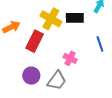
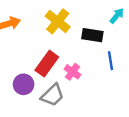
black rectangle: (75, 18) -> (92, 35), moved
red rectangle: (35, 41) -> (47, 64), moved

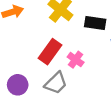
purple circle: (24, 84) -> (18, 85), moved

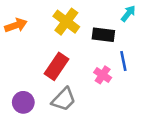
pink cross: (76, 60) -> (103, 75), moved

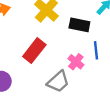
gray trapezoid: (64, 99) -> (58, 82), moved

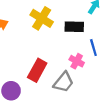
red rectangle: (34, 51) -> (37, 70), moved

